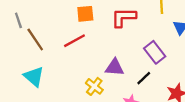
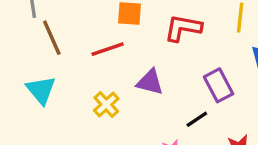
purple triangle: (115, 67) -> (150, 82), moved
yellow cross: (94, 86) -> (106, 105), moved

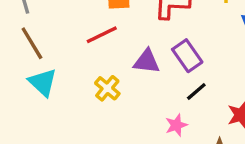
brown line: (52, 38) -> (32, 43), moved
purple rectangle: (219, 85) -> (187, 56), moved

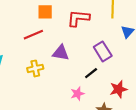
purple rectangle: (187, 56) -> (103, 51), moved
yellow cross: (107, 88) -> (35, 68), turned 35

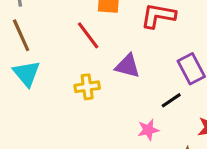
red line: (33, 35) -> (88, 35), turned 72

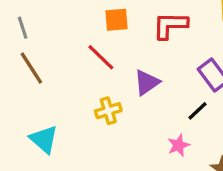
purple triangle: (128, 66) -> (147, 83), turned -40
cyan triangle: (27, 73) -> (44, 139), moved

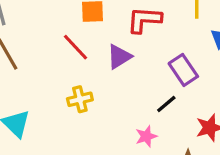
purple triangle: (147, 83) -> (119, 57), moved

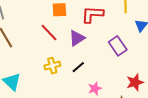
black line: (166, 104) -> (78, 67), moved

